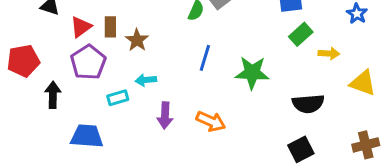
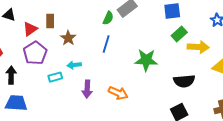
brown rectangle: (110, 27) -> (50, 21), moved
yellow arrow: (329, 53) -> (198, 47), size x1.5
blue line: (205, 58) -> (106, 44), moved
blue trapezoid: (87, 136) -> (16, 103), moved

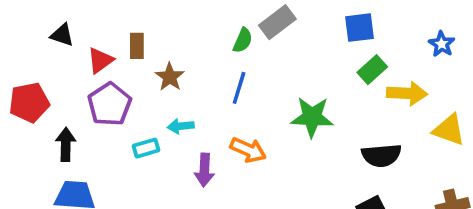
orange arrow: (118, 93) -> (248, 150), moved

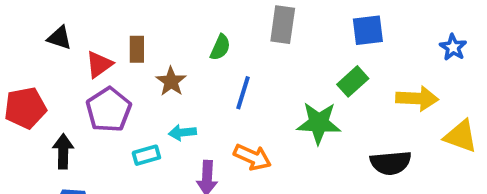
gray rectangle: (277, 22) -> (283, 25), turned -45
green semicircle: (243, 40) -> (220, 47), moved
green rectangle: (372, 70) -> (353, 81), moved

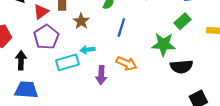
cyan rectangle: (146, 155) -> (67, 62), size x1.5
black semicircle: (391, 163) -> (181, 67), moved

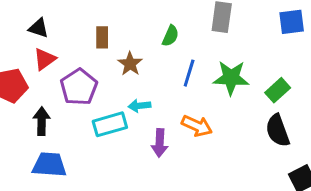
red triangle: (41, 12) -> (45, 59), moved
green rectangle: (183, 21) -> (278, 90), moved
green star: (164, 44) -> (231, 78), moved
black semicircle: (181, 67) -> (278, 131), turned 75

